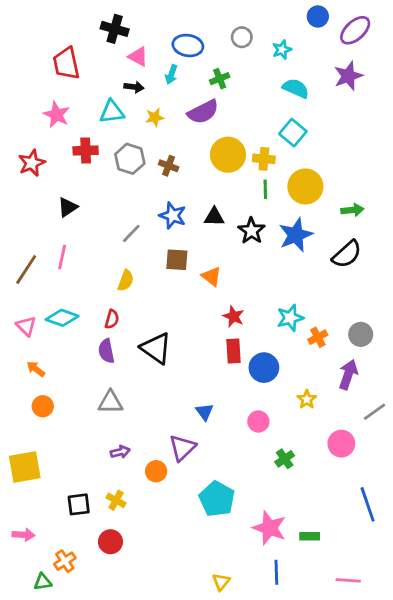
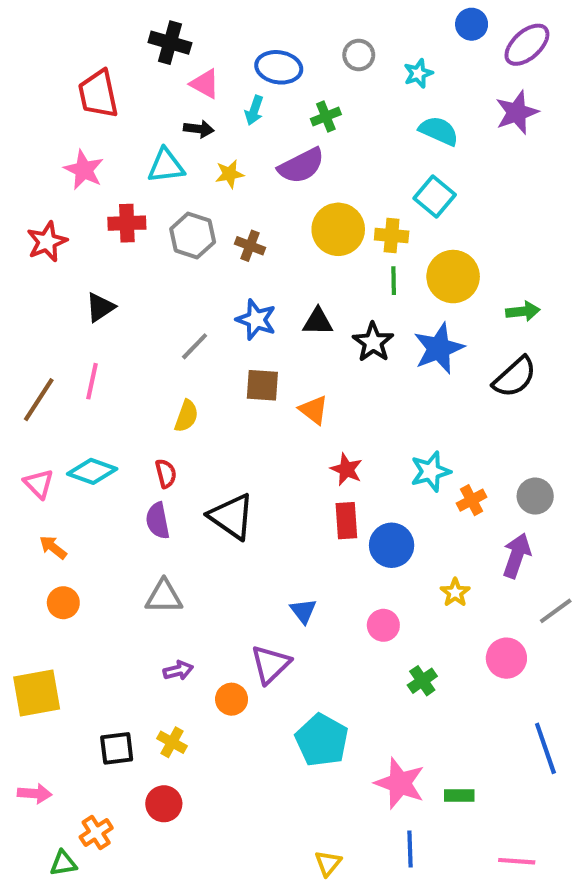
red semicircle: (112, 319) -> (166, 473), turned -30

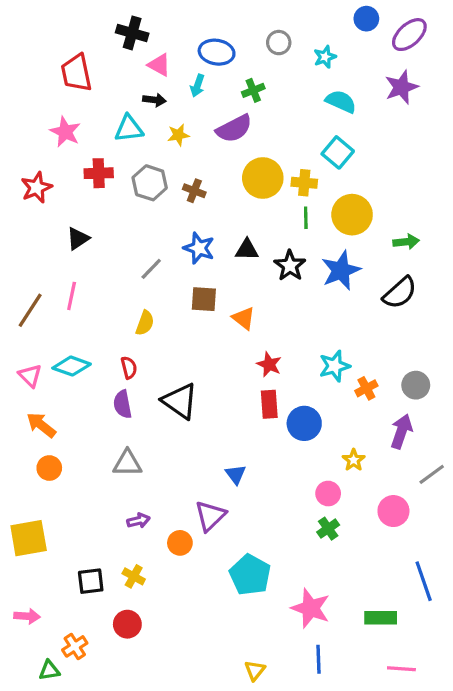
orange arrow: (53, 547) -> (41, 425), size x1.4
pink circle: (383, 625) -> (328, 494), moved
green rectangle: (459, 796) -> (381, 618), moved, size x1.4

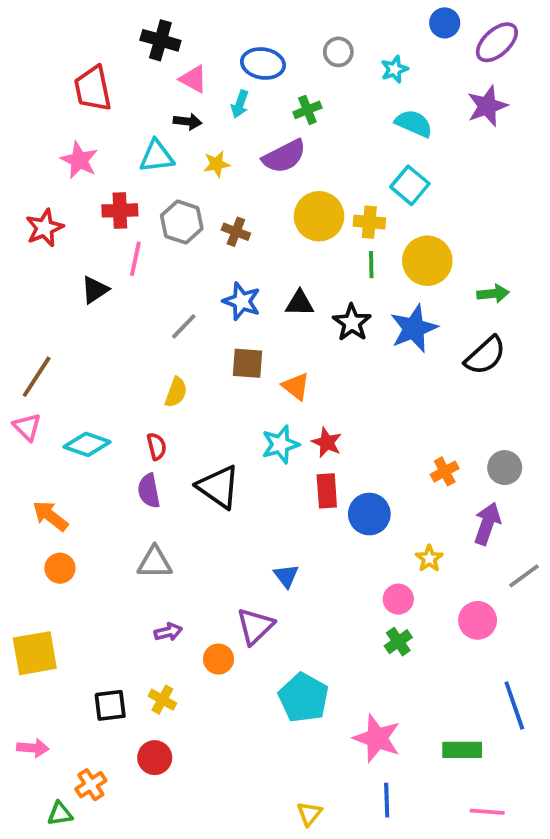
pink line: (72, 296) -> (135, 259), moved
cyan star: (334, 366) -> (280, 444), moved
pink triangle: (30, 376) -> (27, 427), moved

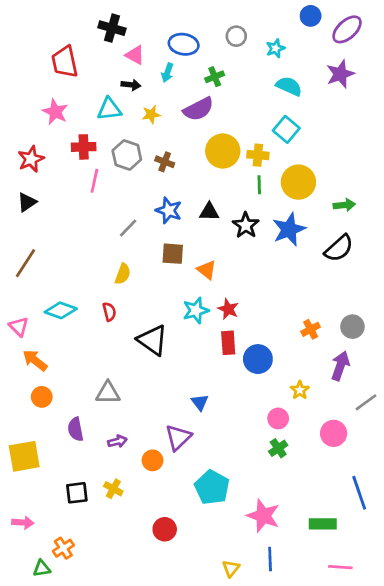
black triangle: (95, 290) -> (27, 202), moved
pink triangle: (27, 427) -> (19, 327), moved
purple semicircle: (149, 491) -> (76, 429), moved
red circle: (155, 758) -> (165, 529), moved
yellow triangle: (309, 814) -> (231, 568), moved

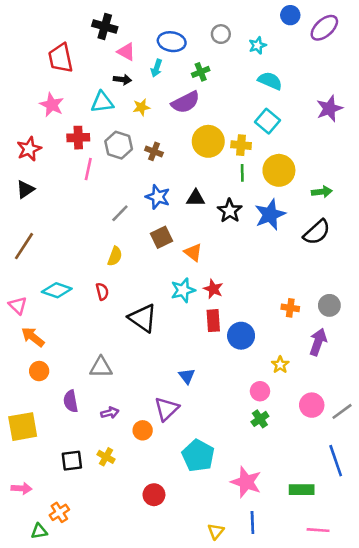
purple star: (340, 74) -> (329, 109), moved
brown square: (173, 254) -> (162, 237), turned -30
orange cross: (311, 329) -> (290, 308), turned 36
gray line: (366, 402) -> (342, 411), moved

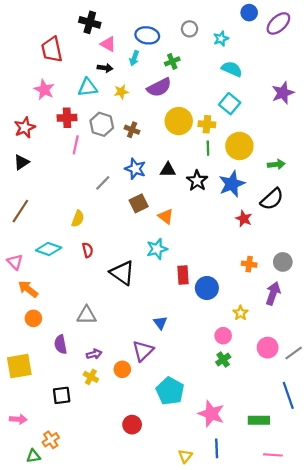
yellow semicircle: (115, 256) -> (78, 219), moved
red star: (213, 289) -> (244, 219), moved
yellow cross: (106, 457) -> (91, 377), moved

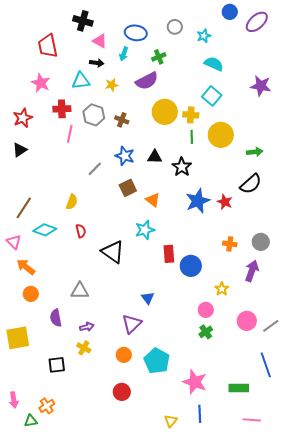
purple star: (283, 93) -> (261, 86), turned 30
blue star: (232, 184) -> (198, 201), moved
brown line: (20, 211) -> (24, 208), moved
orange circle: (122, 369) -> (124, 355), moved
pink arrow: (18, 419) -> (14, 400), moved, turned 77

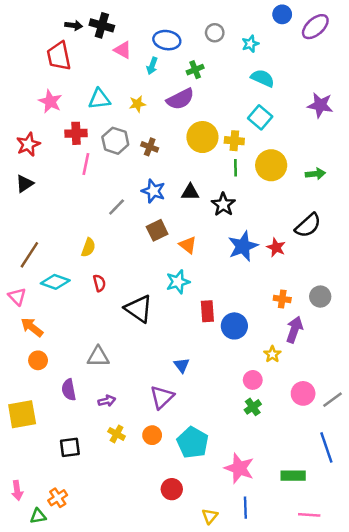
black arrow: (97, 63) -> (74, 25), moved
green arrow: (255, 152) -> (315, 174), moved
purple arrow: (252, 271) -> (294, 330), moved
yellow cross: (84, 348) -> (117, 434), moved
red circle: (122, 392) -> (172, 489), moved

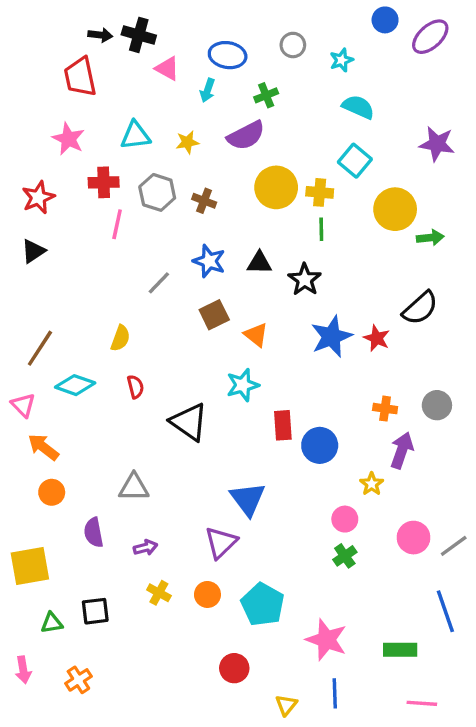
yellow circle: (271, 165) -> (395, 209), moved
blue triangle: (182, 365) -> (248, 499), size x1.6
green triangle: (38, 516) -> (52, 623), moved

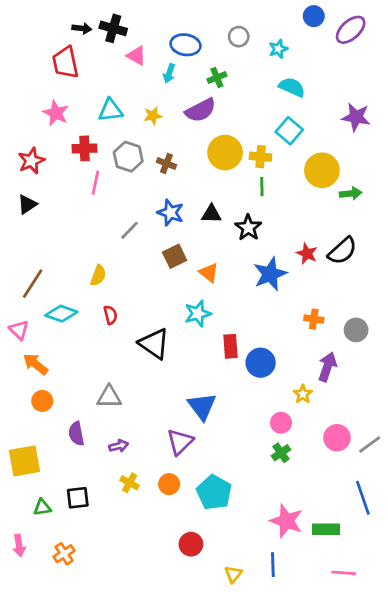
red star: (377, 338) -> (307, 254), moved
orange cross: (385, 409) -> (314, 319), moved
pink star: (326, 640) -> (286, 521), moved

